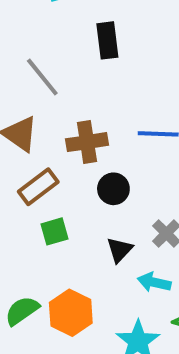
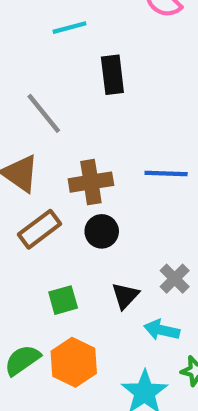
black circle: (113, 189) -> (102, 231), moved
green square: (55, 231) -> (63, 300), moved

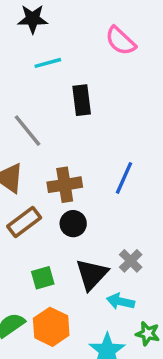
blue line: (166, 173) -> (124, 178), turned -68
black triangle: (125, 296) -> (92, 274), size x1.5

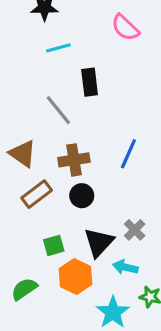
gray line: (27, 131) -> (58, 110), moved
orange hexagon: (51, 327) -> (76, 277), moved

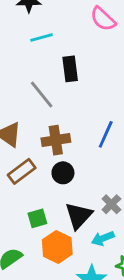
cyan arrow: (125, 267) -> (103, 238), turned -35

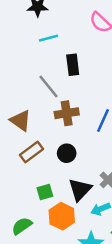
brown cross: (56, 140) -> (67, 113), moved

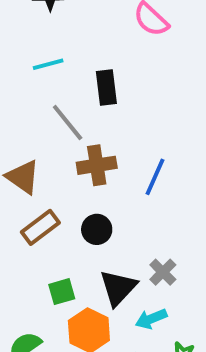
cyan line: (48, 38) -> (48, 64), moved

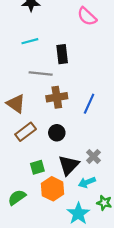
gray line: (68, 122) -> (41, 74), turned -45

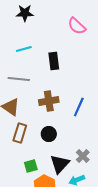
gray line: (41, 74) -> (19, 79), moved
brown rectangle: (26, 132) -> (20, 133), turned -36

